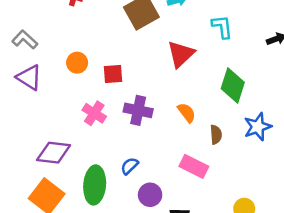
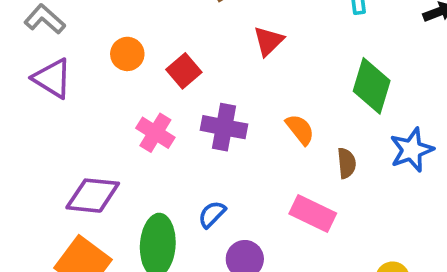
red triangle: (181, 54) -> (268, 41), moved, size x0.7
red square: (113, 74) -> (184, 71), turned -35

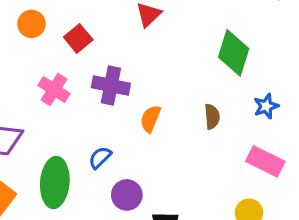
orange semicircle: (300, 129) -> (150, 119), moved, turned -120
blue star: (412, 150) -> (266, 106), size x0.7
pink rectangle: (313, 213) -> (265, 161), moved

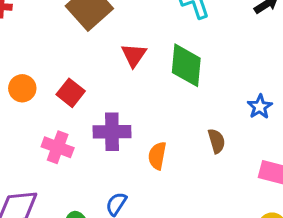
green diamond: (234, 53) -> (186, 65), moved
blue star: (266, 106) -> (260, 107), moved

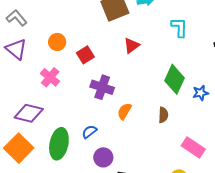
green diamond: (186, 65) -> (174, 79), moved
blue star: (260, 107) -> (201, 93), moved
pink cross: (58, 147) -> (50, 77), moved

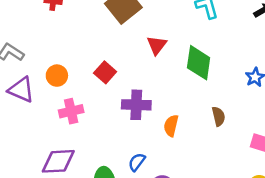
orange circle: (57, 42) -> (57, 76), moved
pink cross: (50, 77) -> (71, 111), turned -36
green diamond: (174, 79) -> (199, 63), moved

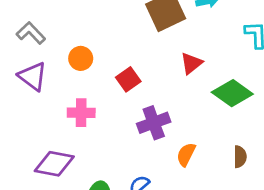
green diamond: (199, 63) -> (232, 93), turned -76
orange circle: (57, 76) -> (81, 58), moved
purple cross: (136, 105) -> (154, 123), turned -36

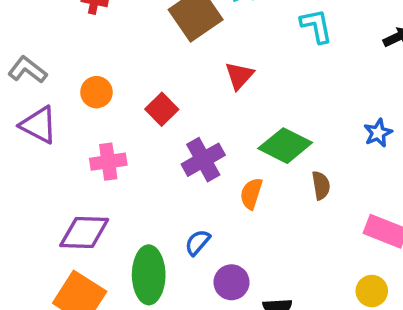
green diamond: (232, 93) -> (285, 146), moved

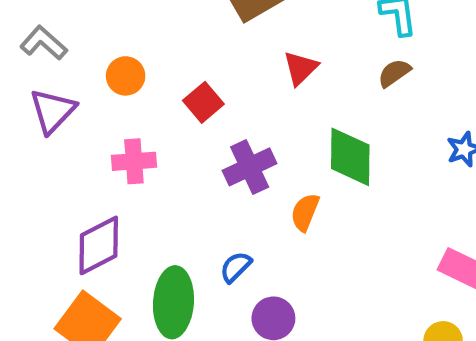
purple triangle: (39, 125) -> (53, 111), turned 42
green diamond: (285, 146) -> (350, 157), turned 60
brown semicircle: (321, 185) -> (394, 73), moved, turned -120
purple diamond: (84, 233) -> (99, 245), turned -33

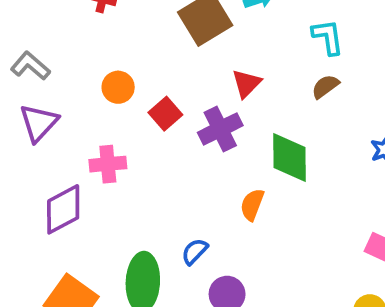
orange circle: (126, 76) -> (118, 87), moved
purple cross: (250, 167) -> (220, 129), moved
purple diamond: (99, 245) -> (63, 209), moved

